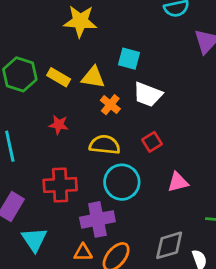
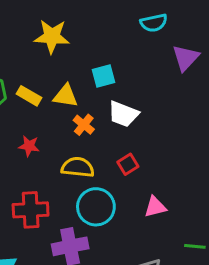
cyan square: (129, 59) -> (104, 76), turned -30

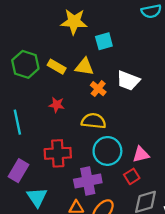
cyan square: (104, 76) -> (104, 41), moved
red square: (128, 164) -> (132, 176), moved
pink triangle: (155, 207) -> (141, 154), moved

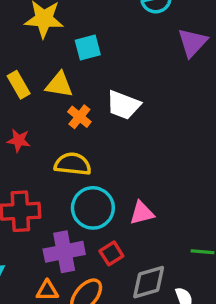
yellow rectangle: (57, 67) -> (19, 85), turned 30
red square: (132, 176) -> (111, 253), moved

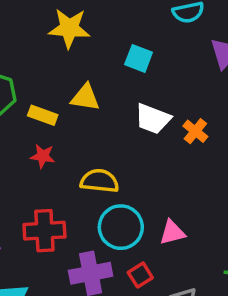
cyan square: (88, 48) -> (139, 58), moved, turned 36
yellow rectangle: (19, 85) -> (43, 115), moved, turned -40
orange cross: (79, 117) -> (195, 131), moved

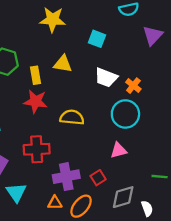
yellow rectangle: (43, 115) -> (36, 75), turned 60
red star: (43, 156) -> (36, 101), size x1.5
cyan circle: (121, 227) -> (125, 114), moved

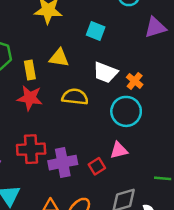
purple triangle: (153, 35) -> (155, 27), turned 30
yellow semicircle: (72, 117) -> (75, 97), moved
purple cross: (66, 177) -> (63, 163), moved
red square: (98, 178) -> (97, 166), moved

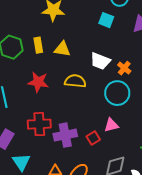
cyan square: (96, 31) -> (106, 20), moved
yellow rectangle: (30, 70) -> (38, 45), moved

